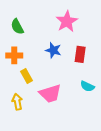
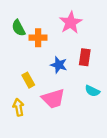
blue star: (53, 50) -> (59, 65), moved
orange cross: (14, 55) -> (38, 38), moved

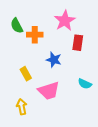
red rectangle: (85, 57) -> (78, 43), moved
yellow arrow: (18, 107) -> (22, 107), moved

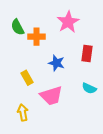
red rectangle: (78, 43) -> (87, 54), moved

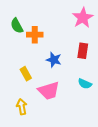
pink star: (68, 22) -> (83, 18), moved

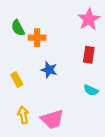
blue star: (54, 60) -> (49, 70), moved
yellow rectangle: (26, 74) -> (17, 79), moved
pink trapezoid: (49, 91) -> (52, 119), moved

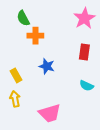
green semicircle: (18, 28) -> (23, 18), moved
yellow arrow: (23, 115) -> (15, 99), moved

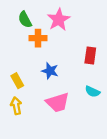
pink star: (84, 18) -> (59, 20), moved
pink trapezoid: (50, 113) -> (58, 102), moved

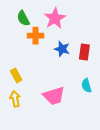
blue star: (50, 71) -> (62, 49), moved
cyan semicircle: (92, 92) -> (86, 86), turned 48

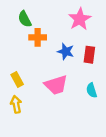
pink star: (55, 18) -> (80, 19), moved
pink trapezoid: (54, 96) -> (56, 85), moved

